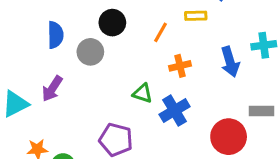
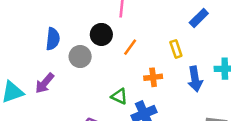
yellow rectangle: (196, 16) -> (176, 49), moved, turned 66
orange line: (160, 32) -> (130, 47), moved

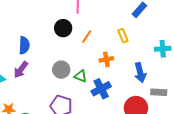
blue semicircle: (53, 39) -> (24, 45), moved
gray circle: (80, 57) -> (61, 70), moved
blue arrow: (195, 79) -> (140, 73), moved

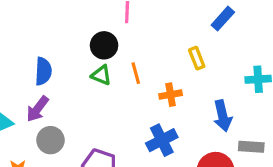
orange line: (87, 37) -> (136, 73), moved, turned -48
gray circle: (61, 70) -> (50, 140), moved
green triangle: (81, 76) -> (101, 75), moved

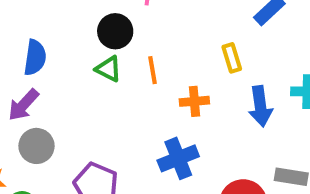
blue arrow: (223, 116) -> (260, 106), moved

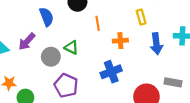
blue semicircle: (35, 57) -> (46, 17), moved, turned -30
green triangle: (108, 69) -> (71, 47), moved
gray circle: (36, 146) -> (51, 57), moved

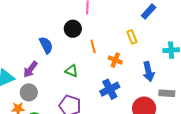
orange cross: (120, 41) -> (115, 60), turned 32
blue arrow: (156, 44) -> (148, 72), moved
gray circle: (51, 57) -> (29, 92), moved

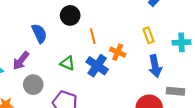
yellow rectangle: (132, 37) -> (149, 35), moved
blue cross: (110, 89) -> (97, 66), moved, turned -30
gray circle: (29, 92) -> (33, 85), moved

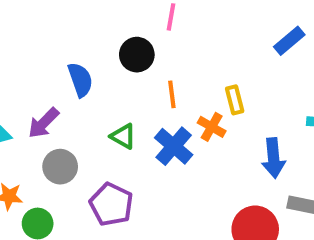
yellow rectangle: (149, 35) -> (235, 100), moved

